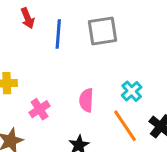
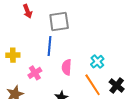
gray square: (102, 31) -> (59, 22), moved
blue line: (58, 34) -> (49, 46), moved

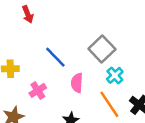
gray square: (59, 22) -> (102, 49), moved, turned -35
blue line: (49, 46) -> (55, 57), turned -48

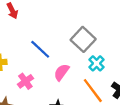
pink semicircle: (77, 83) -> (62, 72), turned 36

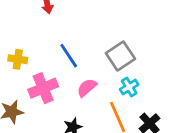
pink cross: (25, 81) -> (43, 88), size x1.5

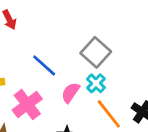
cyan cross: (129, 87) -> (96, 83), moved

